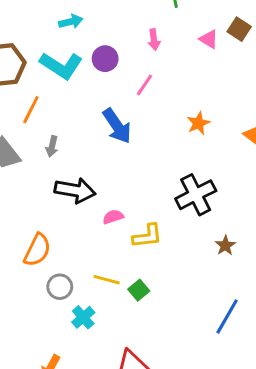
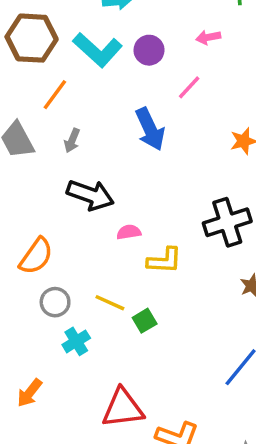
pink arrow: (154, 40) -> (208, 37), turned 78

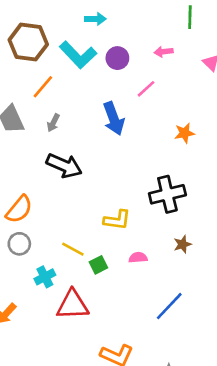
pink semicircle: (129, 232) -> (138, 258), moved
gray circle: (55, 302) -> (19, 244), moved
red triangle: (123, 408) -> (73, 305), moved

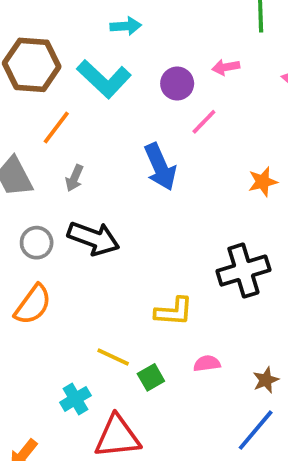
purple circle: (117, 58) -> (177, 84), moved
gray circle: (19, 244) -> (37, 243), moved
brown star: (182, 244) -> (266, 380), moved

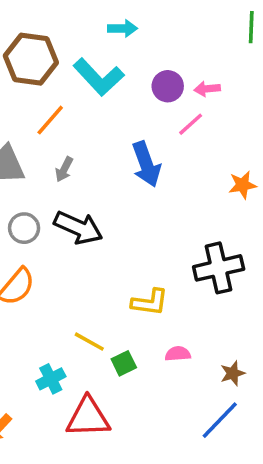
pink arrow: (226, 67) -> (207, 89), moved

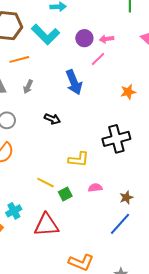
orange line: (50, 120) -> (19, 59), turned 36
black arrow: (78, 228) -> (52, 119), moved, size x0.6
cyan cross: (51, 379) -> (14, 211), moved

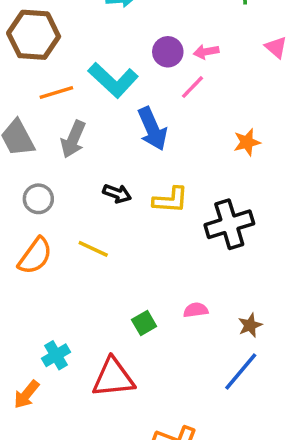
cyan L-shape: (46, 34) -> (113, 80), moved
gray arrow: (28, 87) -> (73, 139), size x1.5
yellow L-shape: (79, 159) -> (171, 200), moved
yellow line: (46, 183) -> (93, 249), moved

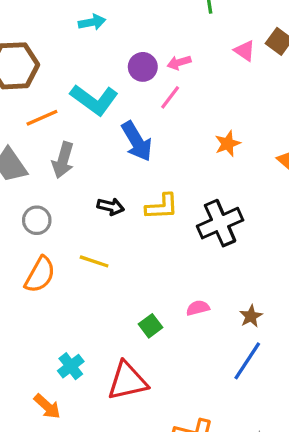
orange arrow: (26, 394) -> (47, 406), turned -80

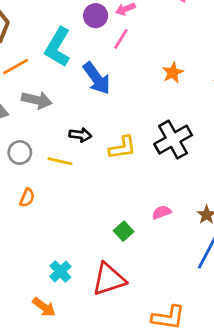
cyan L-shape: (94, 100) -> (58, 47), turned 90
gray arrow: (63, 160) -> (37, 100), turned -88
yellow L-shape: (162, 207) -> (122, 148), moved
yellow line: (94, 261) -> (60, 161), moved
orange semicircle: (40, 275) -> (27, 198), size x0.6

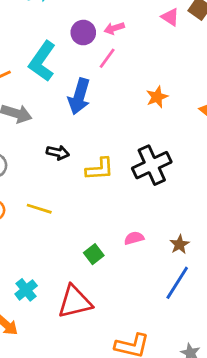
blue arrow: (97, 78) -> (79, 96), turned 48
yellow line: (60, 161) -> (39, 209), moved

